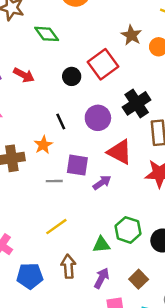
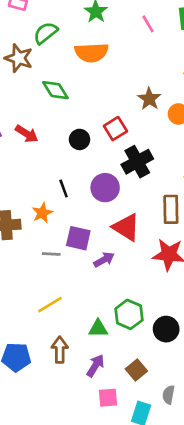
red square: (103, 64) -> (115, 129), size x0.7
black cross: (137, 103) -> (137, 162), moved

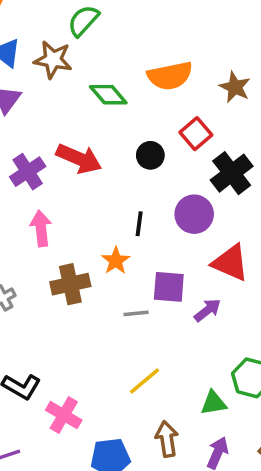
orange semicircle: (91, 53) -> (170, 76), moved
red arrow: (27, 134) -> (79, 159), size x1.4
black line: (64, 189) -> (139, 224), turned 36

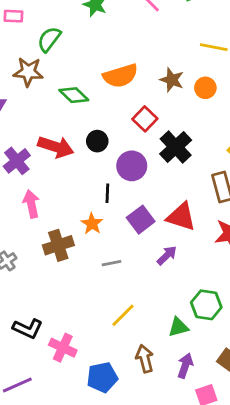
black circle: (150, 155) -> (97, 141), moved
purple circle: (194, 214) -> (132, 166), moved
purple square: (169, 287) -> (141, 220), moved, turned -36

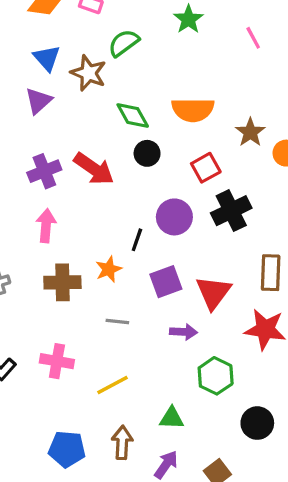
black circle: (97, 141) -> (147, 153), moved
red triangle: (181, 217) -> (213, 292), turned 32
purple arrow: (167, 255) -> (183, 332), turned 30
green hexagon: (206, 305) -> (216, 376), moved
pink cross: (63, 348) -> (57, 361), moved, turned -32

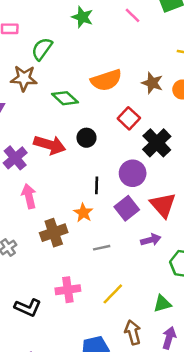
black circle: (147, 153) -> (86, 138), moved
purple circle: (174, 217) -> (133, 173), moved

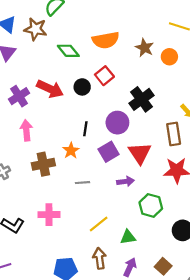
red square: (129, 118) -> (104, 76), moved
yellow line: (113, 294) -> (99, 224), moved

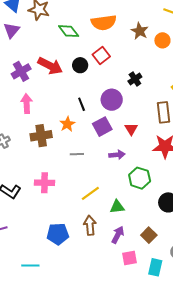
black cross: (142, 99) -> (135, 79), size x0.6
black line: (85, 129) -> (82, 104), turned -32
red triangle: (140, 153) -> (131, 129), size x0.6

